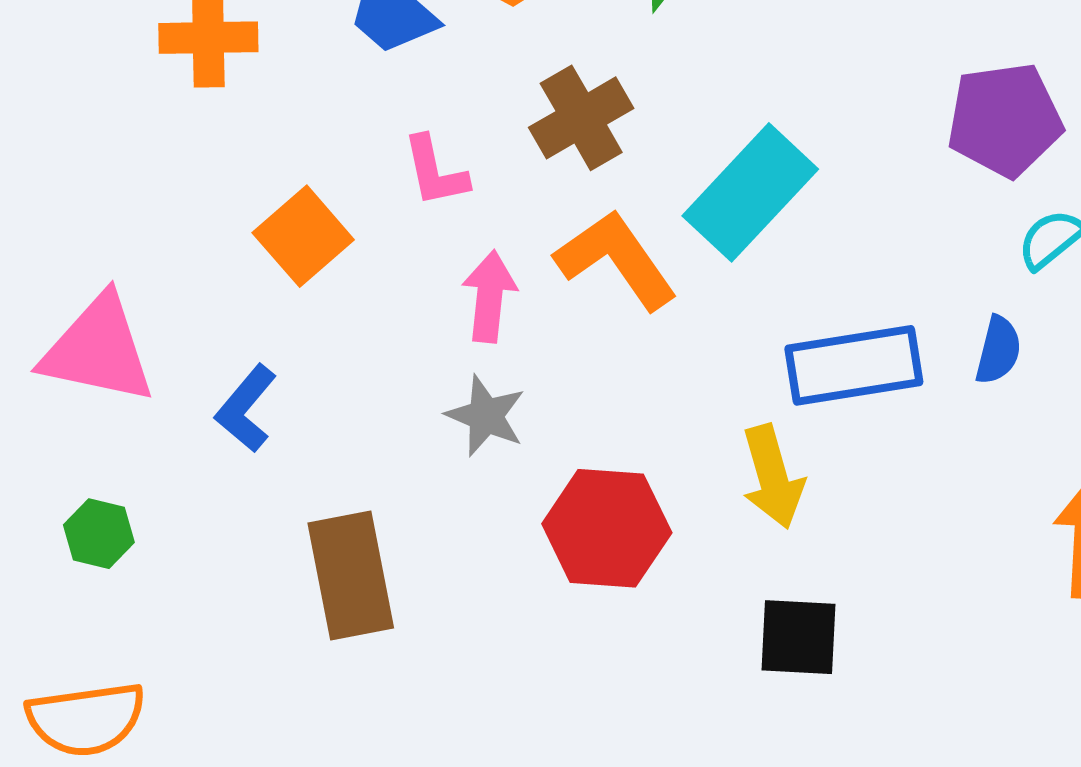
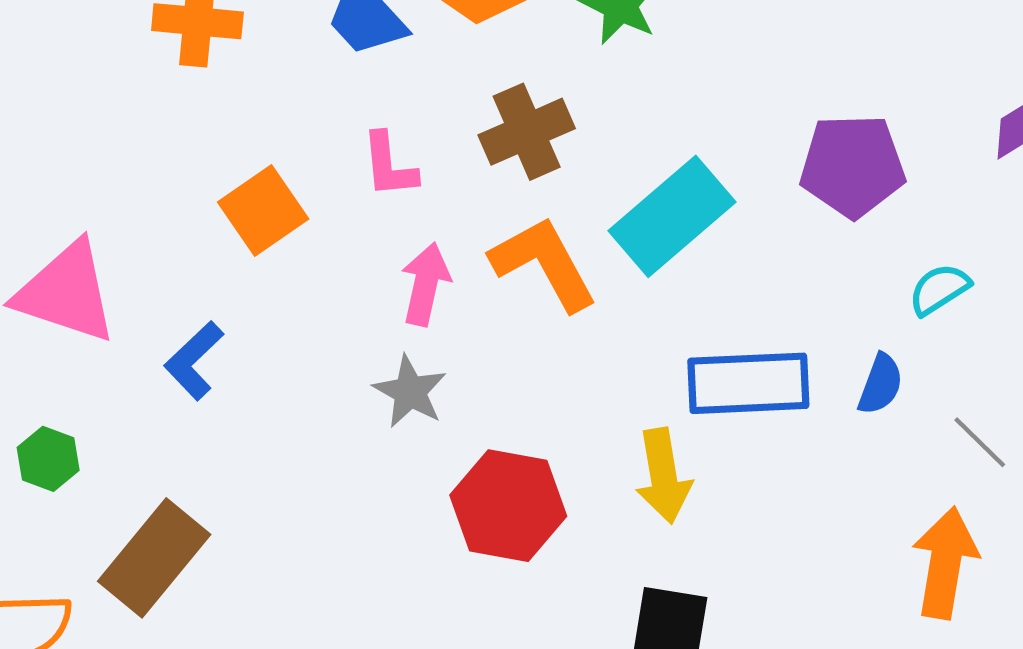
purple pentagon: (1005, 120) -> (852, 166), moved
brown rectangle: (351, 576) -> (154, 558), moved, turned 44

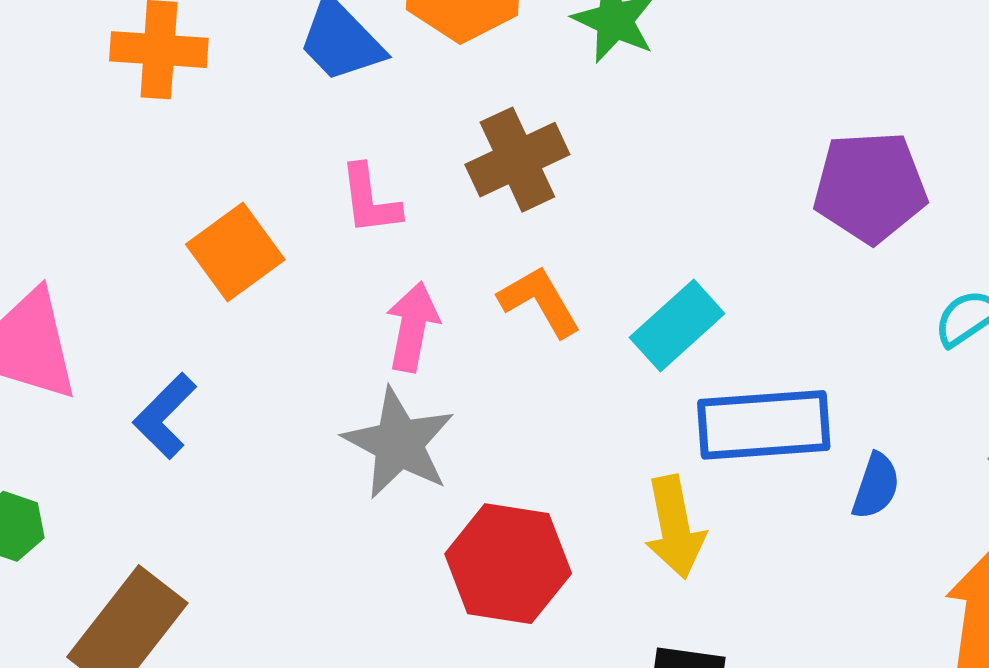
cyan rectangle: (672, 216) -> (677, 325), moved, size x0.7
orange L-shape: (544, 264) -> (540, 301), size x0.7
blue semicircle: (881, 384) -> (876, 486), moved
gray star: (410, 392) -> (399, 443), size x1.4

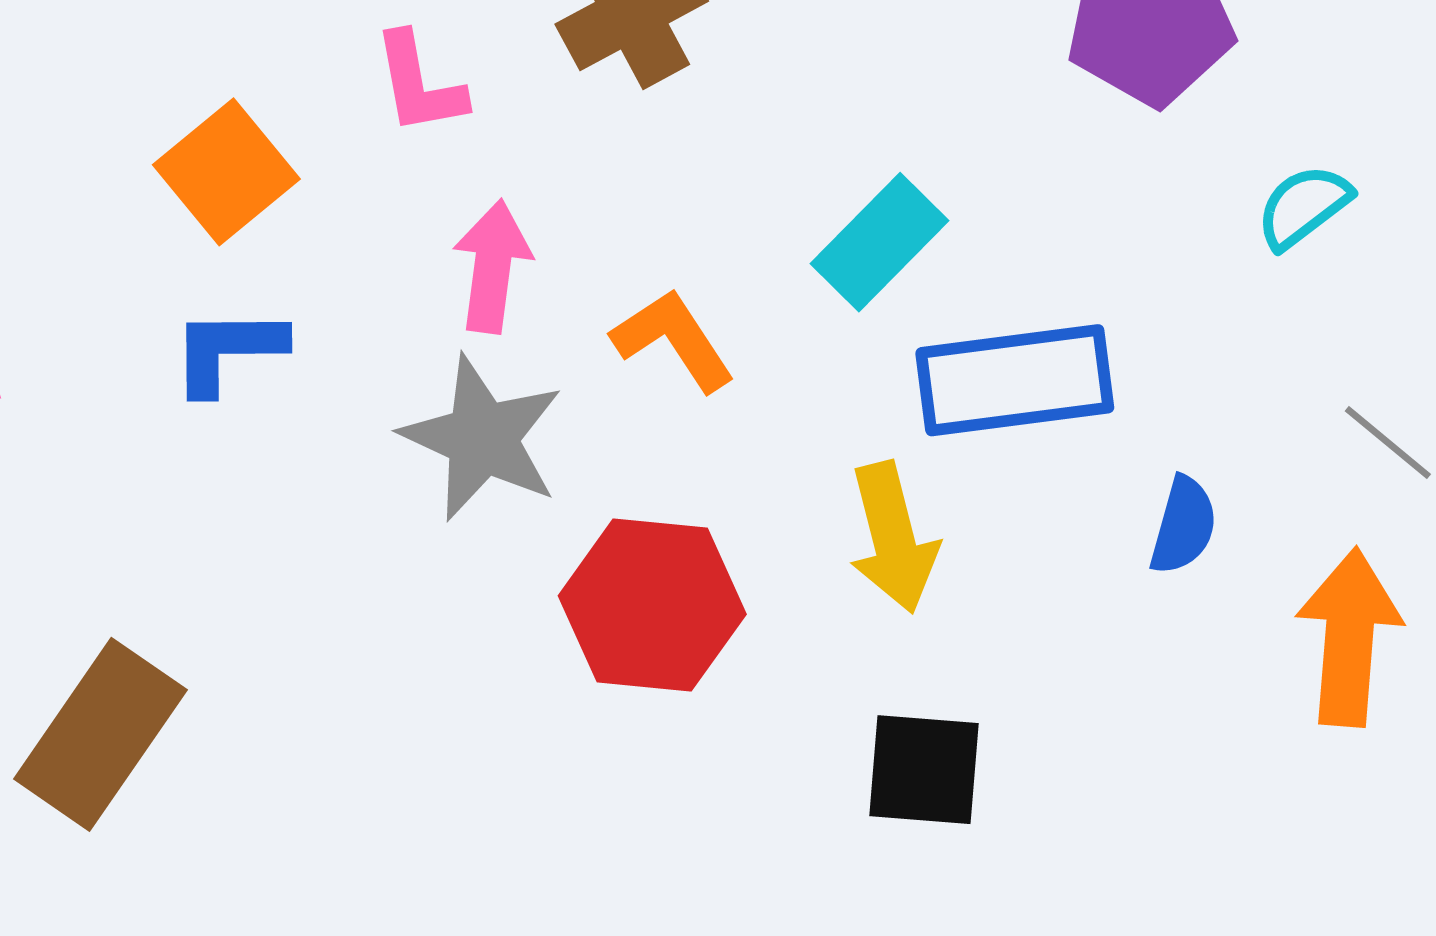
orange L-shape: (540, 301) -> (673, 340), moved
blue L-shape: (165, 416) -> (228, 350), moved, turned 48
blue semicircle: (876, 486) -> (1183, 525), moved

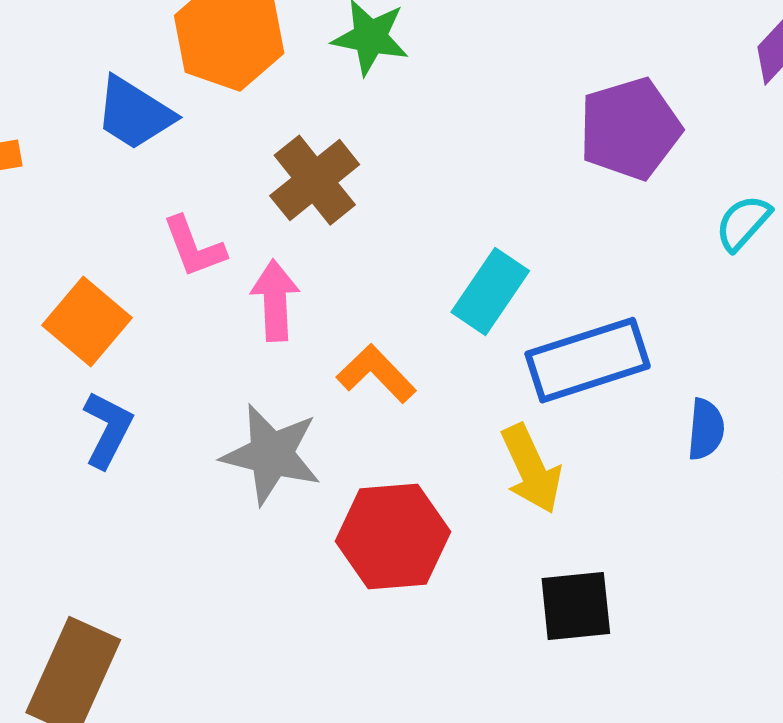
pink arrow: (492, 266) -> (275, 301), moved
blue L-shape: (228, 350) -> (108, 429), turned 128

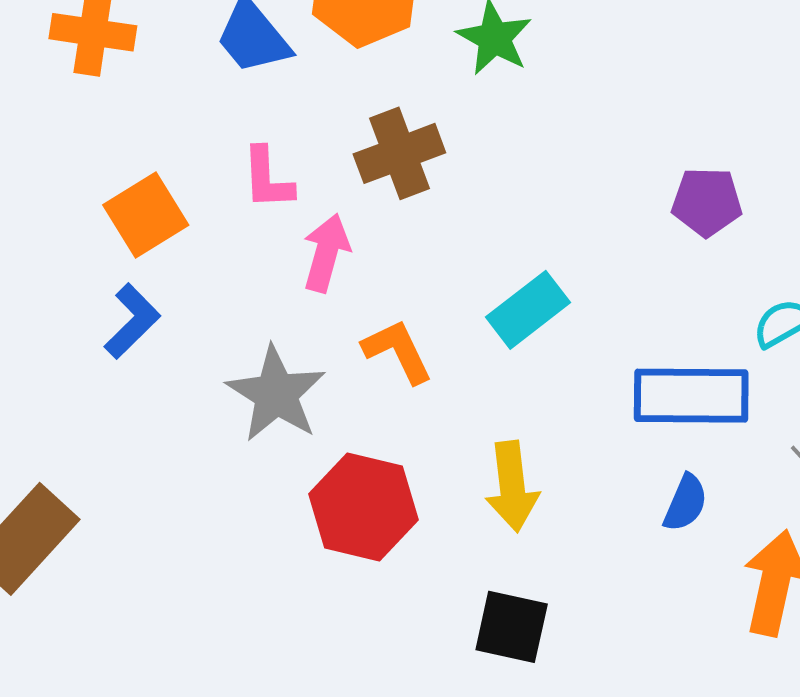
purple pentagon: (630, 129) -> (707, 202), size x0.7
blue rectangle: (588, 360) -> (691, 396), moved

